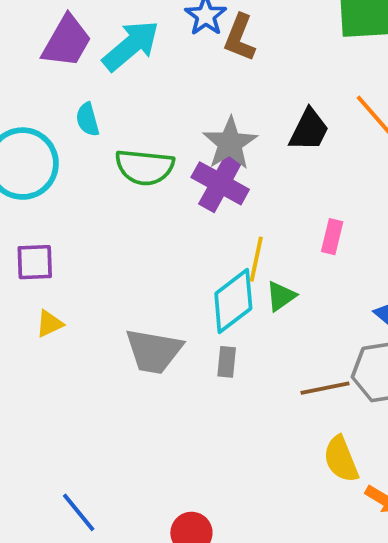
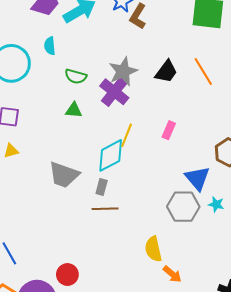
green semicircle: (145, 167) -> (76, 76), size x0.7
green triangle: (281, 296) -> (74, 110), moved, turned 30
brown line: (325, 388) -> (105, 209), moved

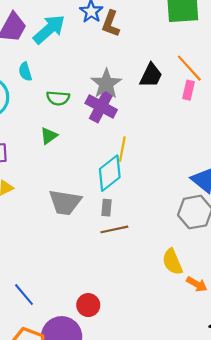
green triangle: (74, 110) -> (49, 136), moved, turned -30
pink rectangle: (169, 130) -> (188, 90), moved

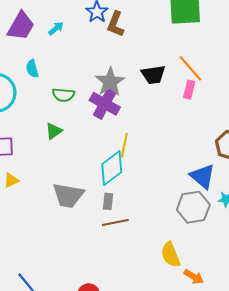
cyan arrow: (49, 29) -> (56, 28), size x0.5
black trapezoid: (151, 75) -> (153, 75), turned 55

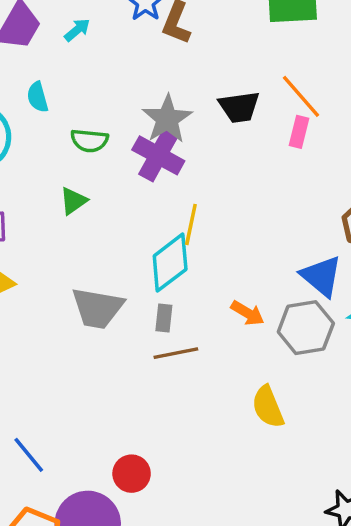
orange arrow: (194, 277) -> (247, 313), moved

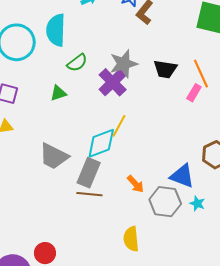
cyan semicircle: (38, 97) -> (56, 30), size x1.8
green semicircle: (89, 141) -> (77, 63), turned -60
blue triangle: (321, 276) -> (182, 176), turned -36
gray rectangle: (164, 318) -> (89, 173), size x1.8

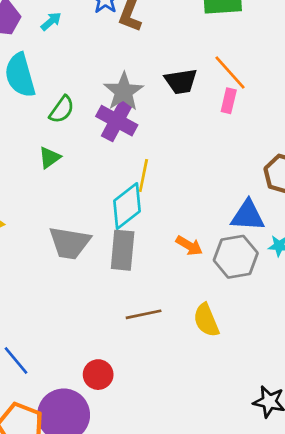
brown line: (89, 194) -> (144, 314), moved

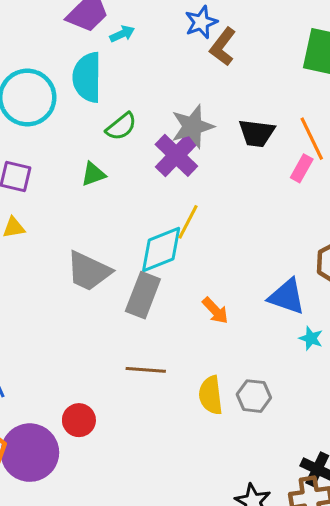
cyan arrow: (51, 21) -> (122, 34), moved
gray hexagon: (236, 257) -> (254, 396), moved, size x0.7

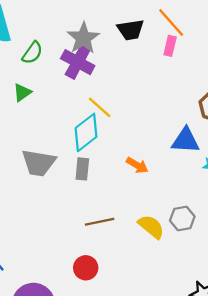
yellow line: (188, 222) -> (100, 107), turned -60
gray rectangle: (143, 295) -> (82, 169), size x0.7
yellow semicircle: (211, 395) -> (151, 227), turned 152
red circle: (79, 420) -> (86, 268), moved

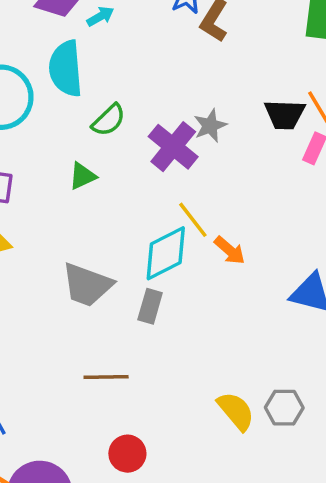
black trapezoid: (131, 30) -> (285, 115), moved
gray star: (83, 38) -> (210, 126), moved, size x0.7
orange arrow: (137, 165) -> (230, 250), moved
brown line: (100, 222) -> (106, 377), moved

